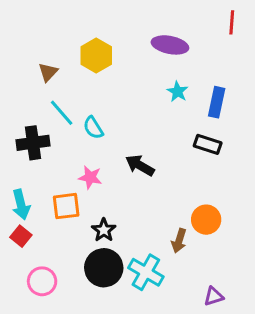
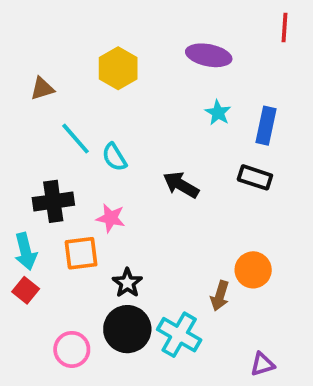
brown triangle: (48, 72) -> (42, 89), moved, turned 30
black cross: (33, 143) -> (53, 201), moved
black arrow: (140, 165) -> (181, 185), moved
pink circle: (42, 281) -> (72, 349), moved

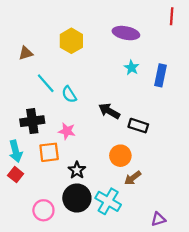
black rectangle: (255, 177) -> (138, 126), moved
orange circle: (253, 270) -> (120, 156), moved
brown arrow: (220, 296) -> (133, 178), turned 36

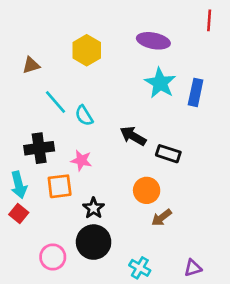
cyan star: (132, 68) -> (160, 83), size x1.6
cyan cross: (108, 201) -> (140, 268), moved, size x0.7

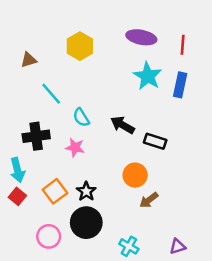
red line: (209, 20) -> (183, 45), moved
cyan semicircle: (84, 116) -> (81, 117), moved
orange square: (60, 186) -> (55, 191), moved, turned -30

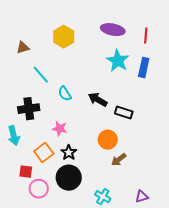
pink star: (75, 147) -> (60, 129), moved
red square: (17, 196) -> (26, 172), moved, turned -32

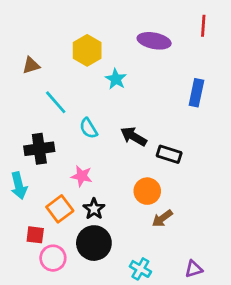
red line: (146, 36) -> (203, 26), moved
cyan star: (118, 61) -> (116, 79), moved, size x0.7

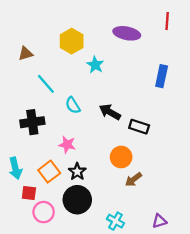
cyan arrow: (19, 186) -> (15, 168), moved

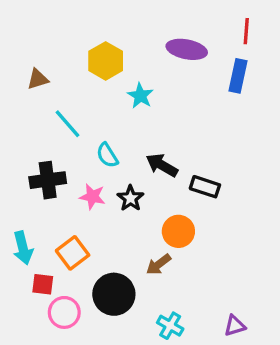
blue rectangle: (162, 76) -> (238, 76), moved
pink star: (67, 145) -> (92, 197), moved
black star: (77, 172) -> (130, 198), moved
brown arrow: (133, 179) -> (159, 264), moved

